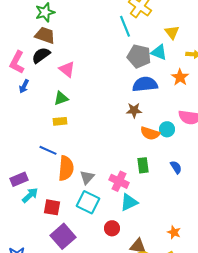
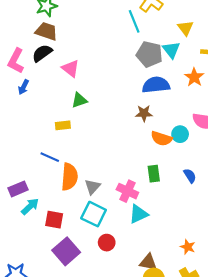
cyan triangle: (159, 52) -> (171, 50), turned 30
green triangle: (61, 98) -> (79, 100), moved
red circle: (112, 228) -> (107, 243), moved

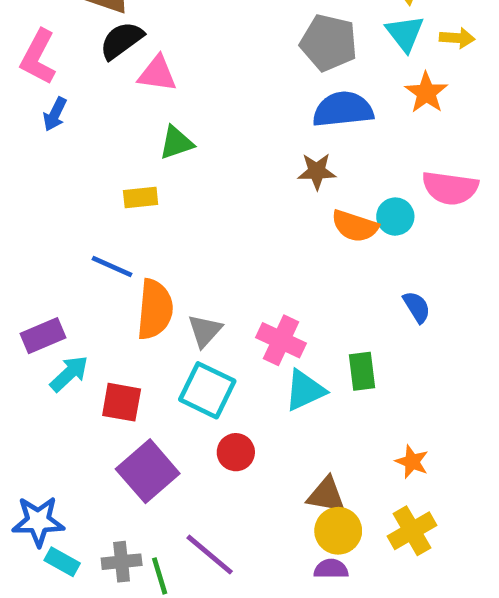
cyan triangle: (171, 50) -> (405, 33), moved
black semicircle: (42, 53) -> (122, 40), moved
pink triangle: (71, 68) -> (157, 74), turned -30
green rectangle: (154, 174) -> (362, 371), moved

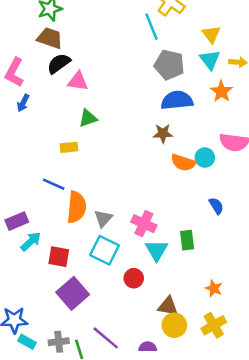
cyan triangle: (305, 390) -> (157, 250), turned -35
red circle: (236, 452) -> (134, 278), moved
purple semicircle: (331, 569) -> (148, 347), moved

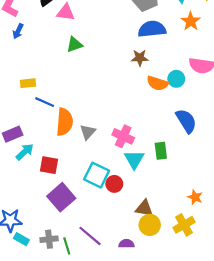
yellow rectangle: (69, 147) -> (28, 83), moved
blue semicircle: (216, 206) -> (186, 121), size x1.6
cyan square: (104, 250) -> (97, 175), moved
orange star: (214, 288) -> (195, 197), moved

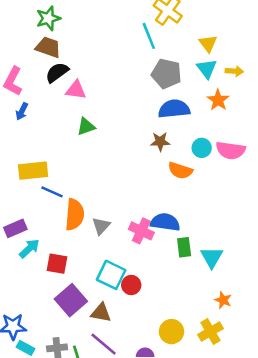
cyan circle: (176, 79) -> (202, 148), moved
yellow rectangle: (28, 83) -> (33, 171), size x1.6
blue semicircle: (186, 121) -> (165, 222), moved, turned -50
cyan triangle: (134, 160) -> (212, 257), moved
brown triangle: (144, 208) -> (101, 313), moved

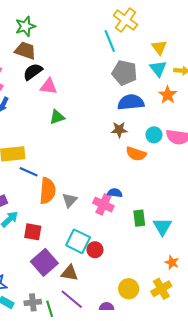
blue semicircle: (165, 222) -> (115, 193), moved, size x0.6

